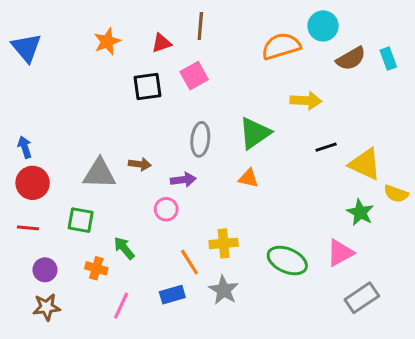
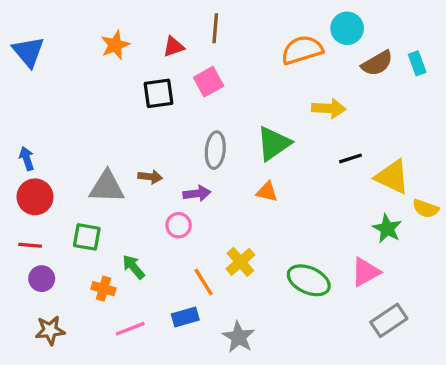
yellow cross: (224, 243) -> (240, 262), turned -36
purple circle: (45, 270) -> (42, 279), moved
gray star: (224, 290) -> (239, 337), moved
pink line: (121, 306) -> (130, 329), turned 44

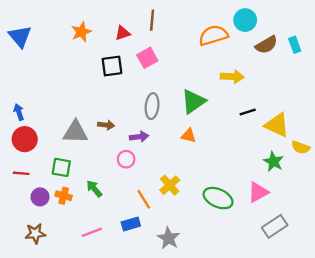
purple circle: (42, 279) -> (40, 197), moved
orange cross: (103, 289) -> (64, 196), moved

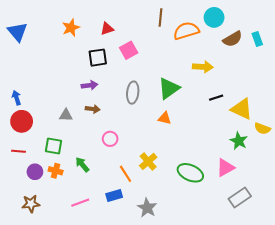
brown line: (152, 20) -> (161, 17), moved
gray triangle: (75, 132) -> (66, 115), size x0.6
purple arrow: (139, 137) -> (90, 85), moved

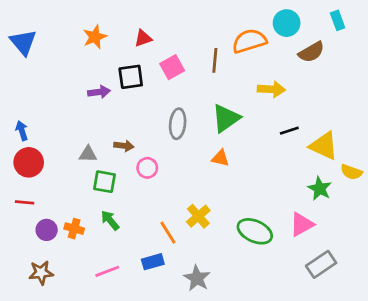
brown line: (161, 17) -> (215, 60), moved
cyan rectangle: (257, 39) -> (338, 20), moved
purple arrow: (90, 85) -> (99, 92), moved
pink circle: (110, 139) -> (147, 168), moved
green square: (53, 146) -> (105, 182), moved

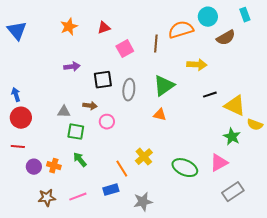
black square: (131, 77) -> (103, 80), moved
brown star: (41, 273) -> (47, 198), moved
gray star: (197, 278) -> (143, 202), turned 30

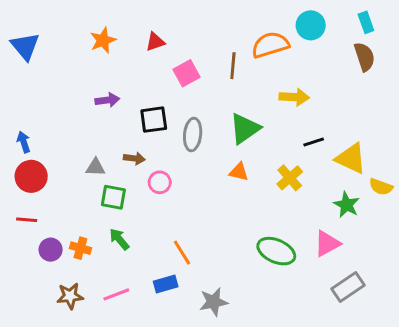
brown semicircle: (226, 38) -> (364, 57), moved, turned -78
yellow cross: (144, 157) -> (290, 178), moved

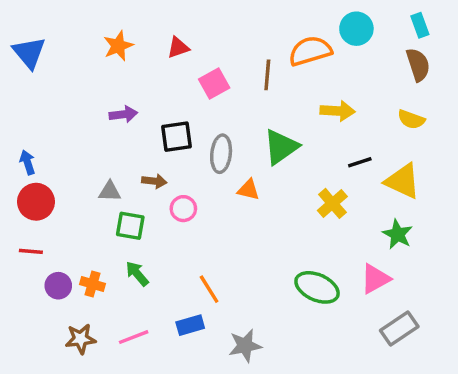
orange triangle: (239, 172) -> (248, 190), moved
yellow semicircle: (381, 187) -> (411, 119), moved

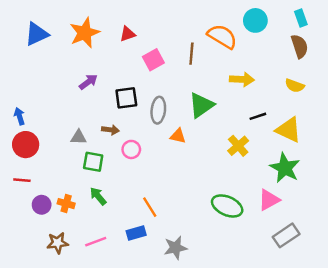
orange star: (118, 46) -> (85, 33), size x1.4
orange semicircle: (310, 51) -> (222, 36), turned 48
blue triangle: (29, 53) -> (37, 34), moved, turned 45
purple arrow: (123, 114) -> (88, 82), turned -30
green star: (398, 234) -> (285, 168), size x1.4

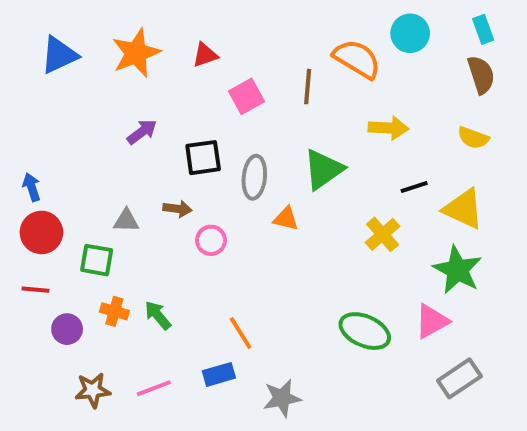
green square: (93, 162) -> (97, 260), moved
orange cross: (66, 204) -> (114, 311), moved

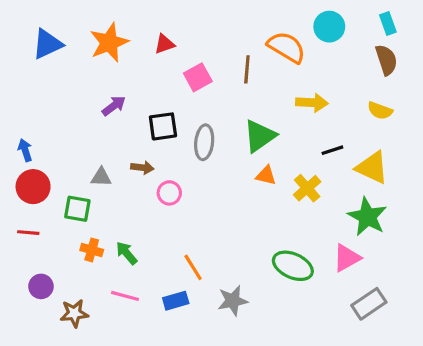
orange triangle: (286, 219) -> (266, 176), moved
purple circle: (67, 329) -> (41, 286), moved
pink line: (154, 388) -> (125, 296), moved, turned 36
gray star: (282, 398) -> (233, 301), moved

